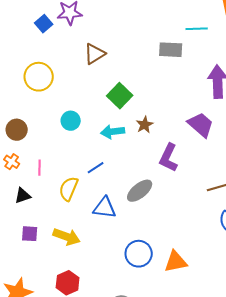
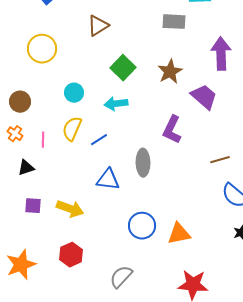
brown star: (145, 125) -> (170, 72), moved, size x1.4
yellow semicircle: (69, 189) -> (72, 129), moved
gray ellipse: (140, 191) -> (143, 163), turned -52

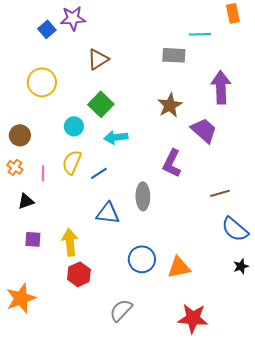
green square: (123, 68) -> (101, 104), moved
yellow arrow: (70, 209) -> (70, 242), turned -116
red hexagon: (71, 255) -> (79, 274), moved

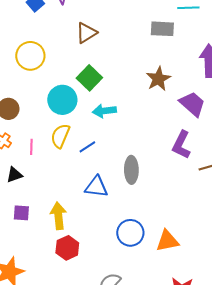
cyan circle: (74, 126) -> (62, 100), size x1.5
purple L-shape: (172, 163) -> (181, 145), moved

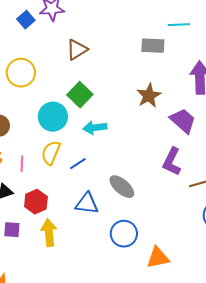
gray ellipse: (131, 170) -> (122, 187), turned -48
blue circle: (130, 233) -> (124, 234), moved
red hexagon: (67, 248) -> (36, 202), moved

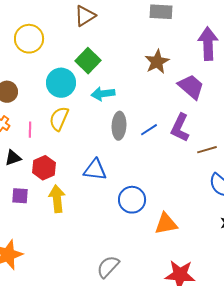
blue line: (78, 164) -> (149, 130), moved
gray ellipse: (122, 187) -> (119, 126), moved, turned 52

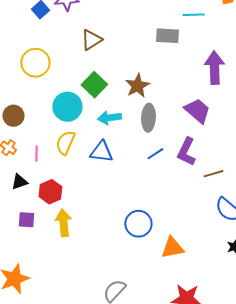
brown star: (157, 62) -> (137, 86), moved
gray ellipse: (119, 126) -> (148, 118), moved
blue triangle: (95, 170) -> (101, 152), moved

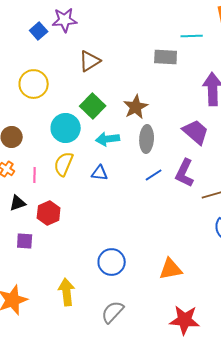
blue triangle: (101, 152) -> (100, 173), size x0.7
yellow arrow: (63, 223) -> (67, 292), moved
blue circle: (138, 224) -> (112, 262), moved

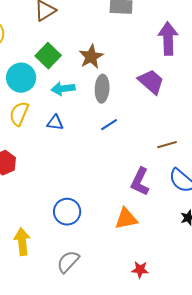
purple L-shape: (185, 173) -> (140, 182), moved
red star: (185, 320) -> (140, 270), size x0.6

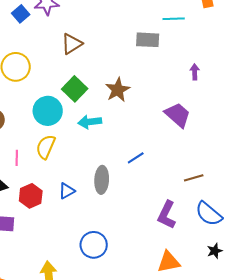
purple arrow: (168, 39) -> (195, 72), size x0.5
gray ellipse: (102, 89) -> (102, 180), moved
blue triangle: (55, 123) -> (67, 191), moved, turned -36
orange triangle: (126, 219) -> (169, 262), moved

